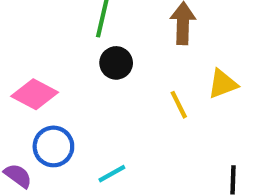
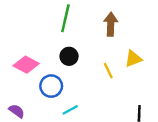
black circle: (116, 63) -> (69, 56), moved
blue circle: (53, 146) -> (51, 86), moved

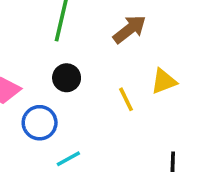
brown arrow: (111, 24) -> (130, 29), turned 50

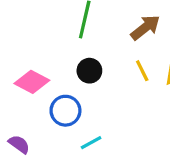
yellow line: (126, 99) -> (142, 71), moved

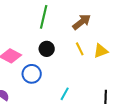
cyan line: (91, 143) -> (65, 94), moved, turned -32

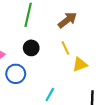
yellow triangle: (101, 51) -> (80, 65), moved

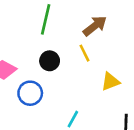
yellow line: (65, 48) -> (85, 53), moved

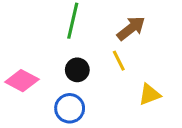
blue circle: (30, 93) -> (70, 108), moved

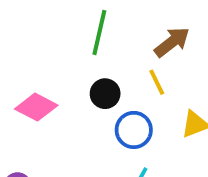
blue circle: (70, 108) -> (134, 130), moved

